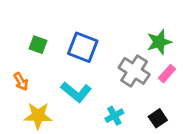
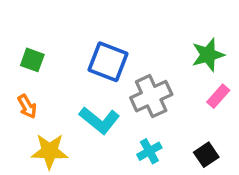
green square: (38, 45) -> (32, 60), moved
gray cross: (134, 71) -> (151, 96), moved, turned 32

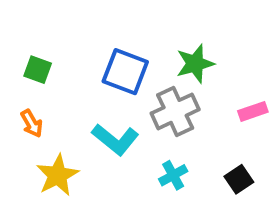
green star: (208, 55) -> (195, 64), moved
pink rectangle: (218, 96) -> (253, 111), turned 30
yellow star: (50, 151) -> (58, 175), turned -30

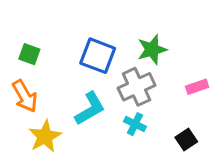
orange arrow: (32, 123) -> (25, 96), size x1.5
cyan L-shape: (115, 139) -> (90, 108), turned -69
cyan cross: (173, 175) -> (135, 124), moved, turned -35

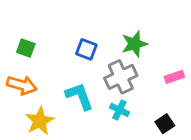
blue square: (98, 56) -> (86, 49), size x0.7
orange arrow: (25, 96) -> (22, 85), turned -44
cyan L-shape: (90, 108) -> (79, 96), turned -80

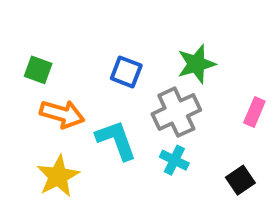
pink rectangle: (174, 77) -> (254, 112), turned -48
orange arrow: (22, 85) -> (62, 114), moved

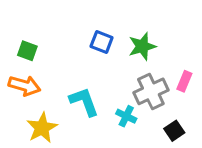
blue square: (126, 72) -> (102, 42), moved
gray cross: (176, 112) -> (151, 91), moved
orange arrow: (62, 114) -> (24, 86), moved

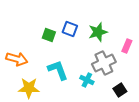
green square: (27, 51) -> (49, 35), moved
pink rectangle: (184, 81) -> (127, 46), moved
yellow star: (42, 128) -> (29, 88), turned 30

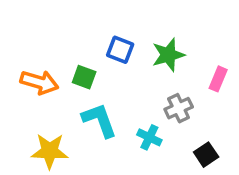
green square: (49, 35) -> (84, 77), moved
orange arrow: (17, 59) -> (39, 82), moved
gray cross: (104, 63) -> (179, 108), size x0.7

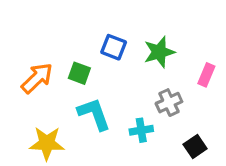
orange arrow: (39, 82) -> (37, 78), turned -60
cyan cross: (149, 137) -> (141, 130), turned -35

